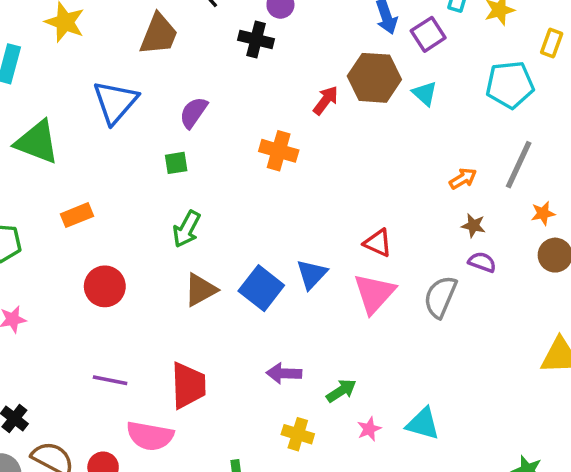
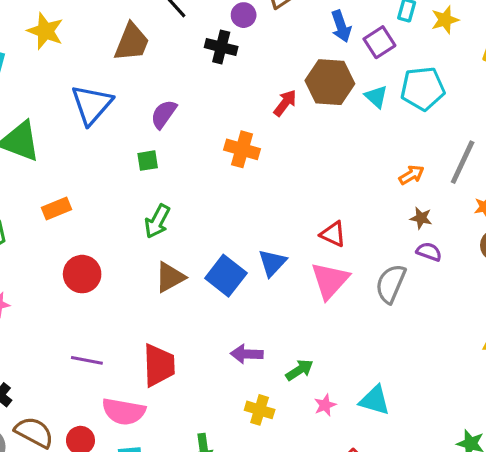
cyan pentagon: (510, 85) -> (423, 89), moved

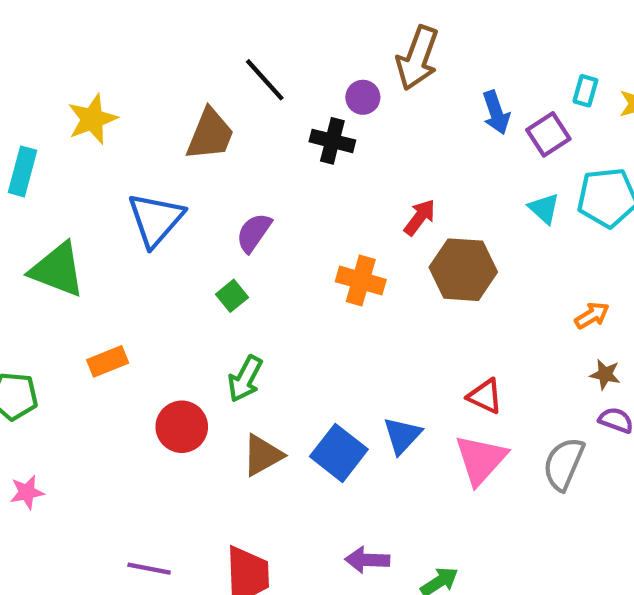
yellow star: (45, 31) -> (92, 119), turned 30
brown hexagon: (330, 82) -> (463, 270), moved
green square: (148, 161) -> (232, 296), turned -30
red circle: (82, 274) -> (182, 427), moved

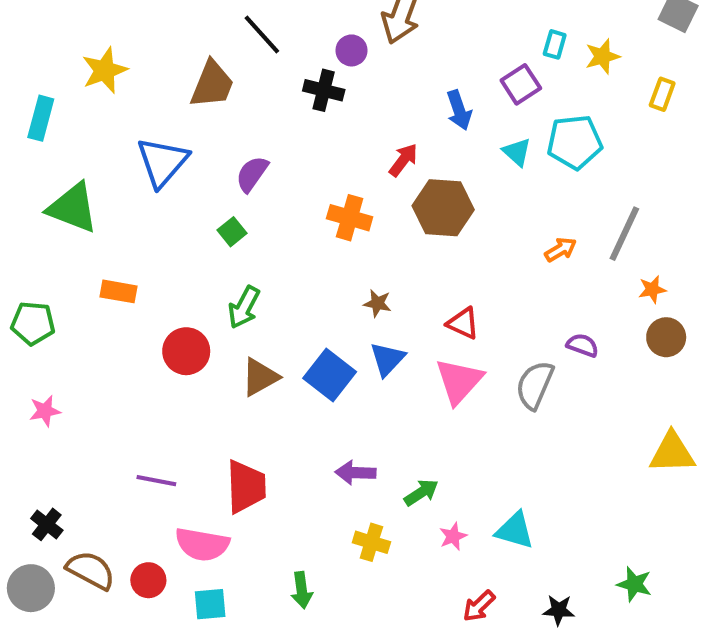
blue arrow: (496, 113) -> (459, 110), moved
orange rectangle: (108, 361) -> (119, 291), turned 32
brown star: (605, 374) -> (377, 303), moved

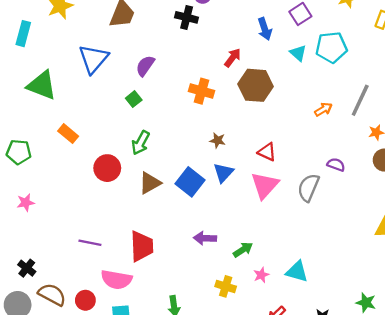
orange rectangle: (119, 291) -> (68, 134), turned 30
yellow cross: (371, 542) -> (226, 286), moved

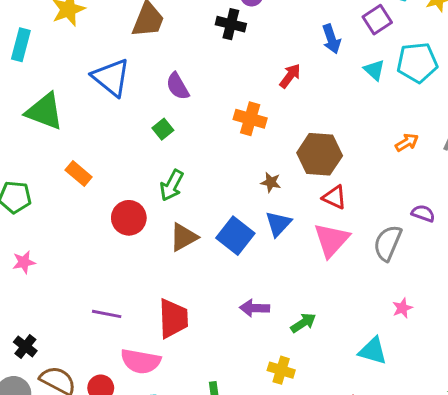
blue triangle: (93, 59) -> (111, 77), turned -32
purple semicircle: (145, 66) -> (178, 86), turned -65
brown hexagon: (256, 85) -> (320, 154), moved
pink star: (261, 275) -> (402, 308), moved

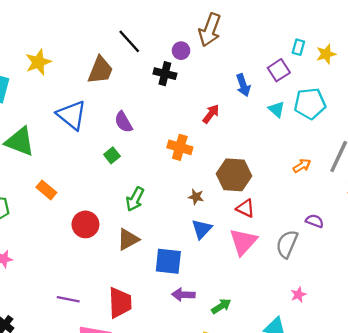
green arrow: (172, 185) -> (135, 199), moved
blue square: (235, 236) -> (168, 261), moved, turned -32

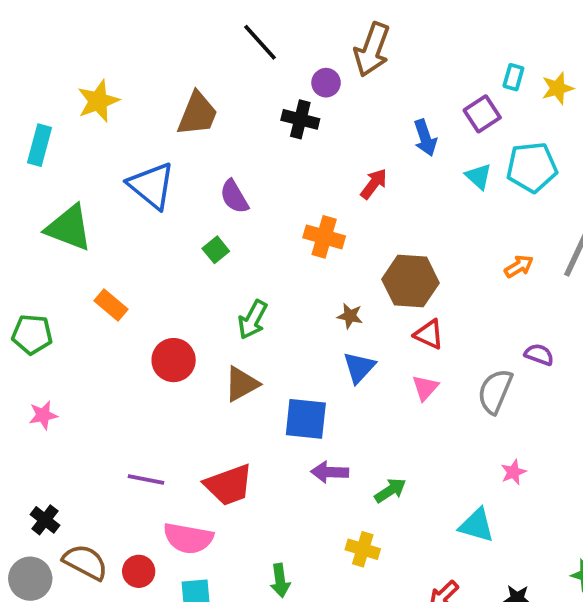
black line: (129, 41) -> (260, 42), moved
pink triangle: (243, 242) -> (425, 388), size x0.6
red trapezoid: (120, 303) -> (229, 485), turned 72

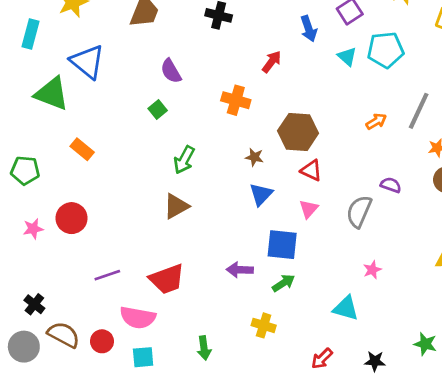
blue triangle: (152, 186) -> (87, 62), moved
red circle: (174, 360) -> (72, 218), moved
blue square: (306, 419) -> (282, 245), moved
purple line: (146, 479) -> (107, 275), turned -30

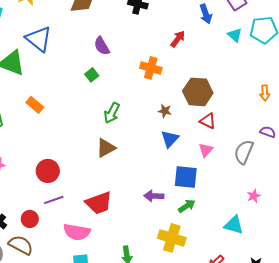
orange arrow: (376, 121) -> (265, 93), moved, turned 119
red circle: (72, 218) -> (48, 171), moved
yellow cross: (264, 325) -> (172, 238), size x1.5
red circle: (102, 341) -> (30, 219), moved

